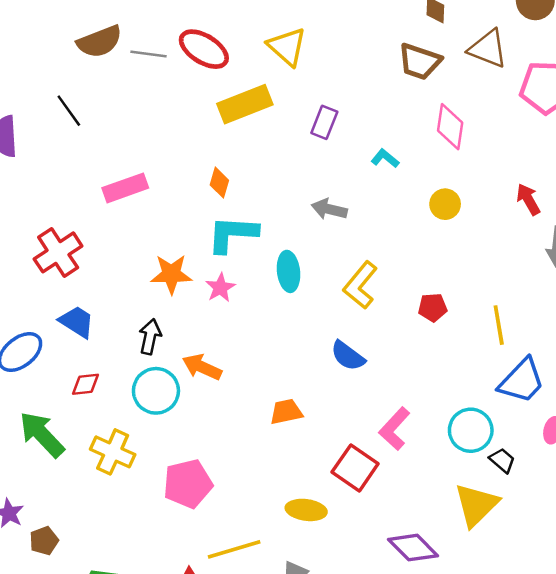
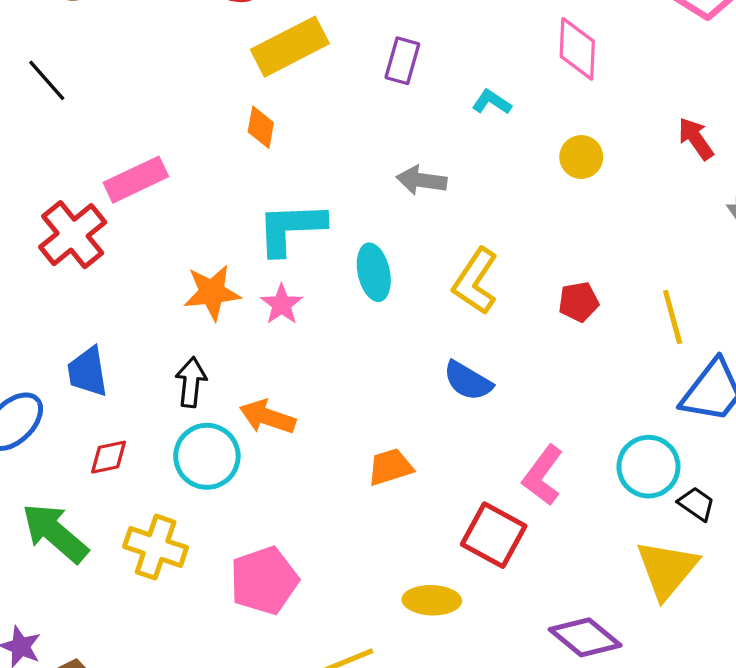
orange diamond: (219, 183) -> (261, 127), moved
red cross: (58, 252) -> (73, 235), moved
blue trapezoid: (77, 322) -> (88, 372), turned -126

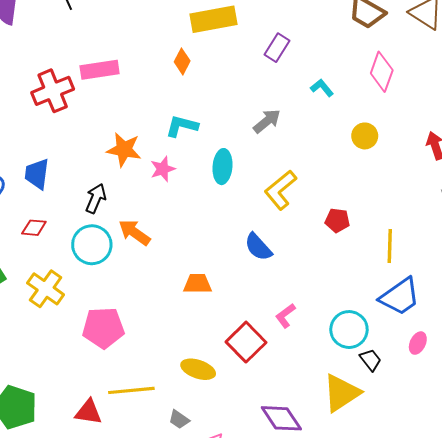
gray arrow: (422, 180) -> (267, 121), turned 116
cyan L-shape: (291, 228) -> (182, 126), size x0.7
pink L-shape: (543, 475) -> (285, 316), size x0.7

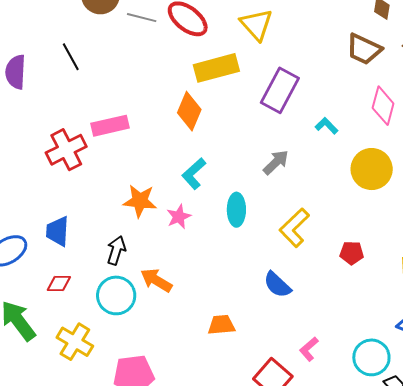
purple rectangle: (277, 48) -> (280, 90), size x1.6
orange diamond: (182, 61) -> (189, 111), size x1.5
cyan L-shape: (182, 126) -> (194, 174), turned -52
yellow circle: (365, 136) -> (372, 169), size x1.6

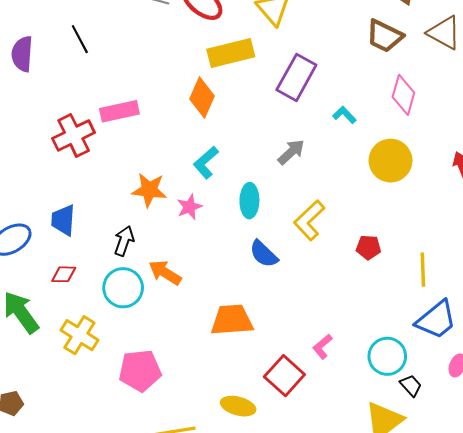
blue semicircle: (277, 285) -> (264, 254), moved
orange trapezoid: (221, 325) -> (232, 320), size x1.5

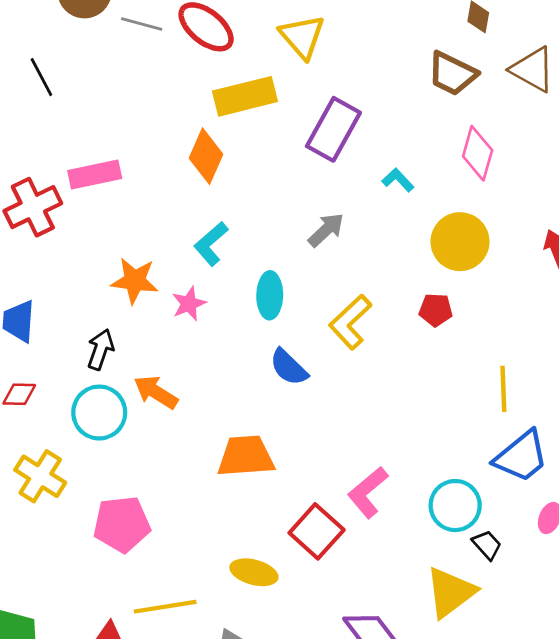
red pentagon: (368, 247) -> (436, 310), moved
pink L-shape: (322, 347) -> (368, 492), size x1.5

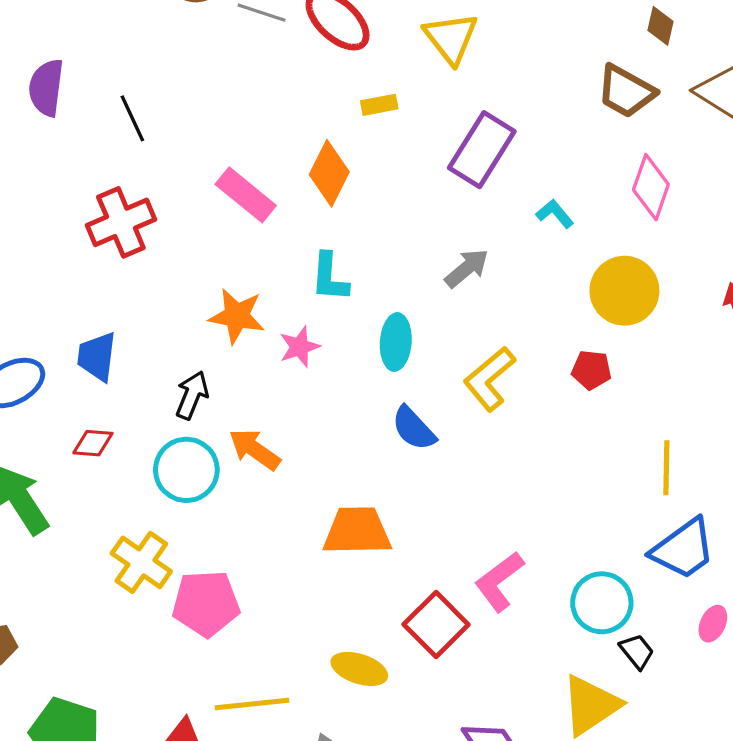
black line: (41, 77) -> (132, 118), moved
yellow rectangle: (245, 96) -> (379, 105), size x0.5
pink rectangle: (95, 175) -> (246, 195), moved, turned 48
cyan L-shape: (211, 244) -> (330, 277), turned -48
yellow cross: (40, 476) -> (141, 562), moved

